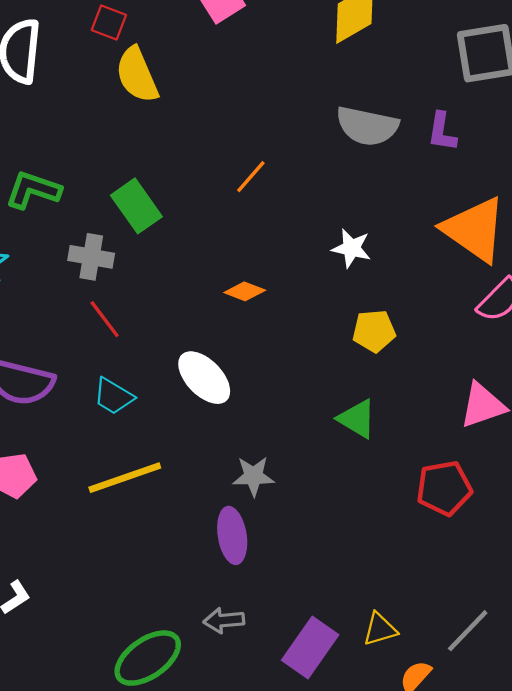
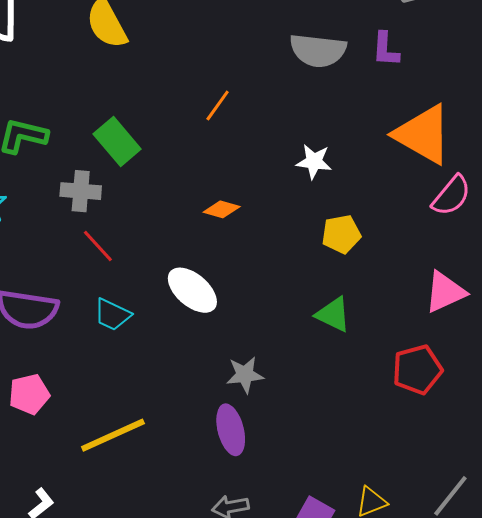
yellow line: (125, 478) -> (113, 435), moved

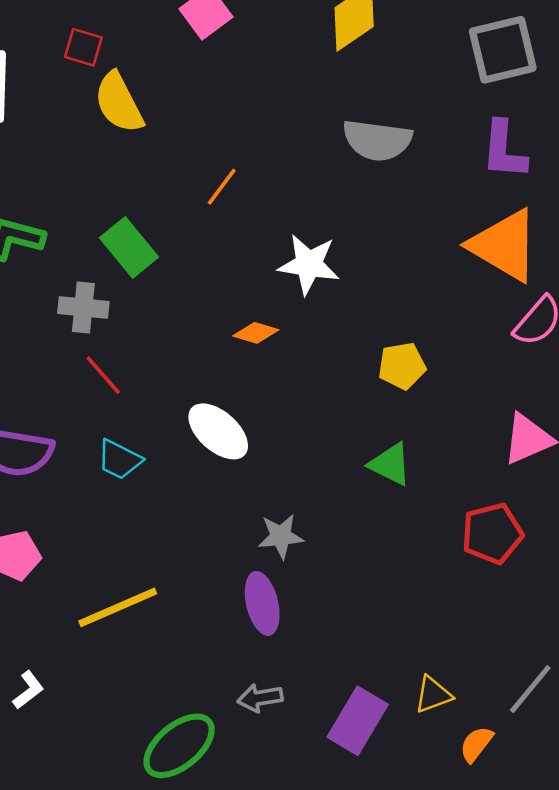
purple L-shape: (386, 49) -> (504, 150), moved, size x1.4
orange line: (218, 106) -> (222, 187), moved
white star: (314, 162) -> (309, 264), moved, size x1.4

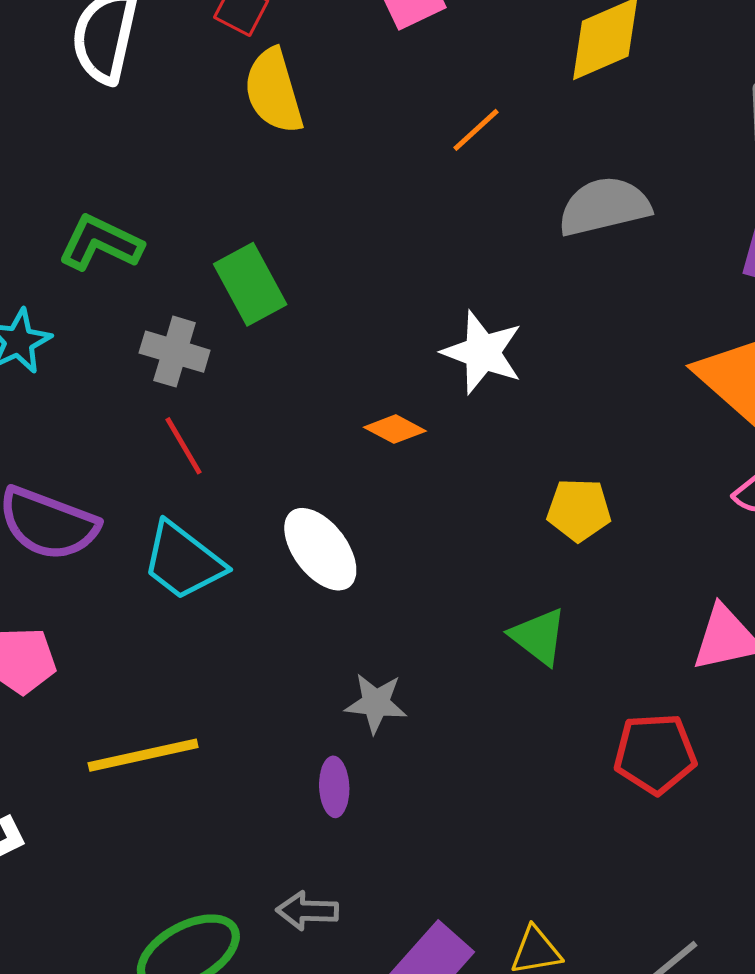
gray semicircle: (377, 140) -> (604, 206), turned 148
orange line: (222, 187) -> (476, 130), moved
cyan trapezoid: (119, 460) -> (183, 561), size x1.4
purple ellipse: (262, 603) -> (334, 787), size x0.7

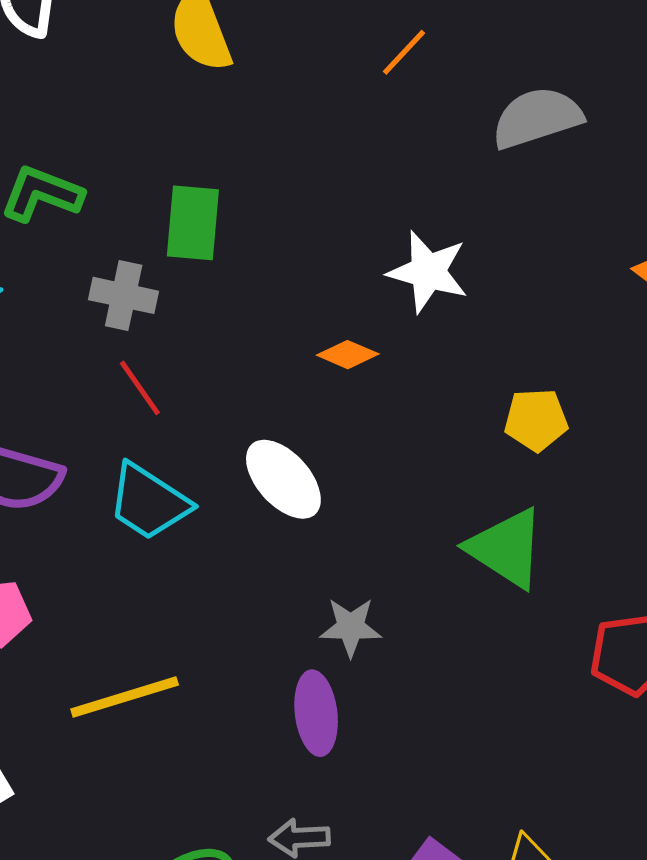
green rectangle: (250, 284) -> (193, 223), turned 38
green triangle: (539, 636) -> (506, 548), size x1.4
purple ellipse: (334, 787) -> (316, 713), size x1.4

